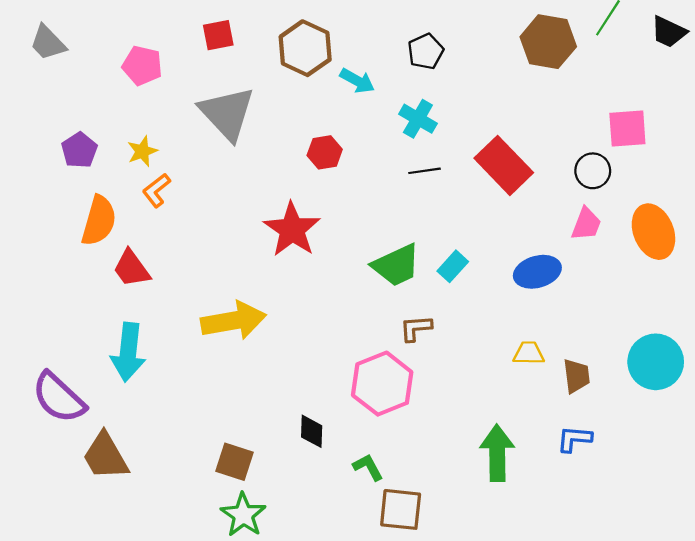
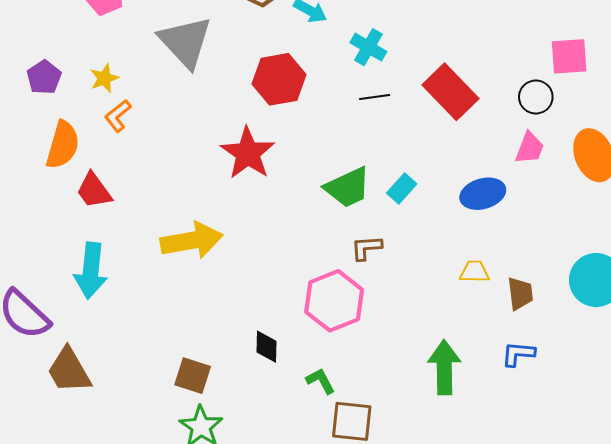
red hexagon: (325, 152) -> (279, 79), size x1.6

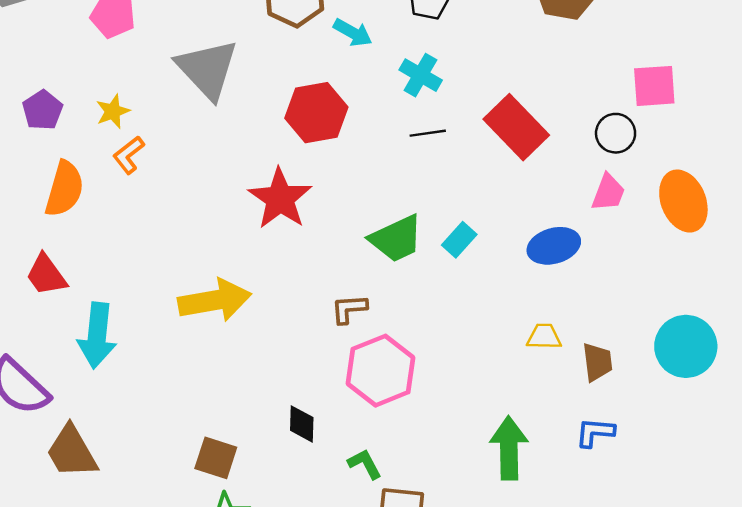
red trapezoid: (94, 191) -> (46, 275), moved
brown L-shape: (366, 248) -> (349, 309), moved

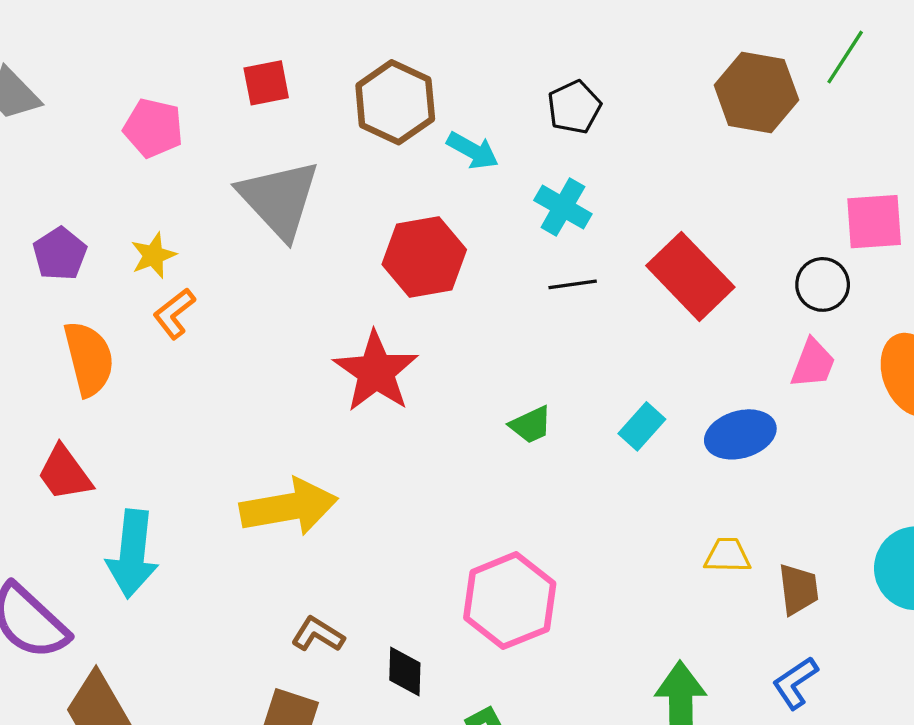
orange semicircle: (64, 189) -> (89, 359), turned -30
green trapezoid: (396, 239) -> (531, 425), size x0.6
cyan rectangle: (459, 240) -> (642, 426), moved
brown L-shape: (349, 309) -> (318, 634), moved, turned 36
blue L-shape: (595, 432) -> (795, 683), turned -39

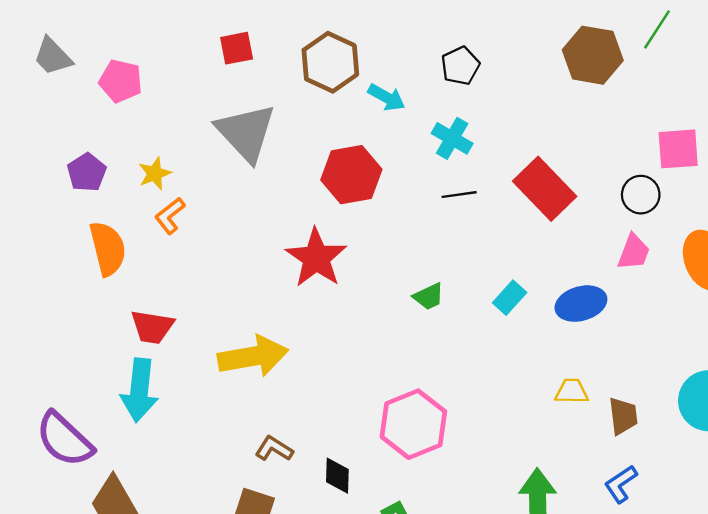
pink pentagon: (153, 128) -> (121, 81), moved
red trapezoid: (65, 473) -> (152, 327), moved, turned -45

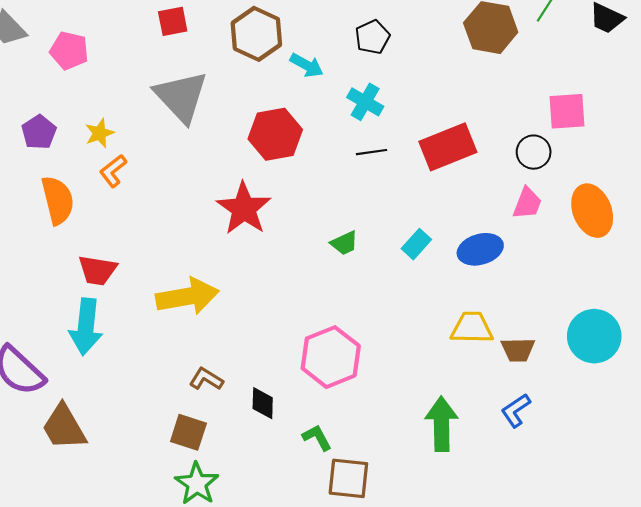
red rectangle: (545, 189) -> (448, 147), turned -68
yellow trapezoid: (572, 391) -> (472, 328), size x1.4
brown trapezoid: (623, 416) -> (518, 350), turned 96

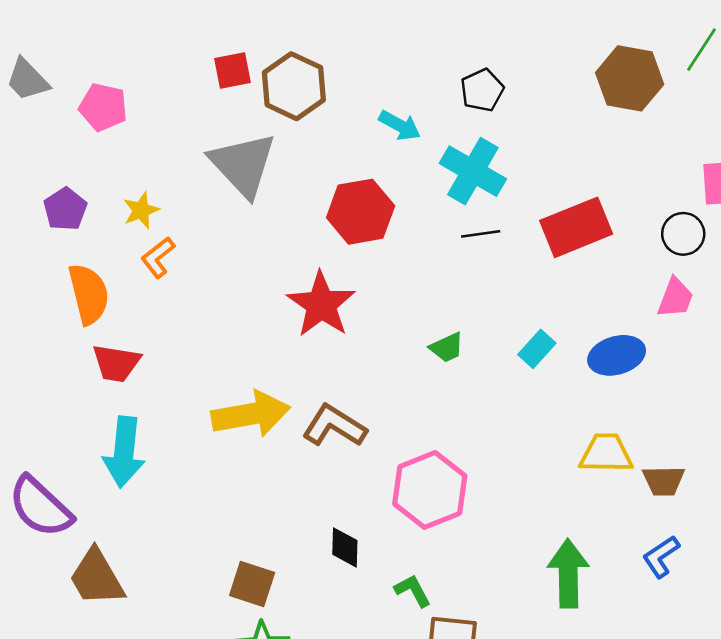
brown hexagon: (256, 34) -> (294, 86), moved
cyan cross: (365, 102) -> (473, 171), size x1.4
red trapezoid: (97, 270) -> (116, 363), moved
brown L-shape: (206, 379) -> (334, 426), moved, size x1.5

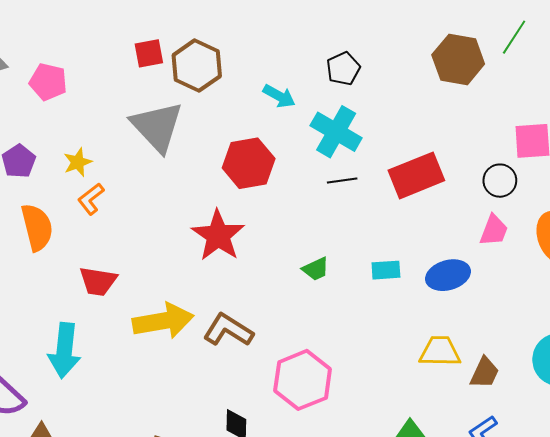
cyan rectangle: (537, 349) -> (386, 270), turned 44
red trapezoid: (116, 363) -> (98, 281), moved
brown trapezoid: (664, 481) -> (485, 373), turned -64

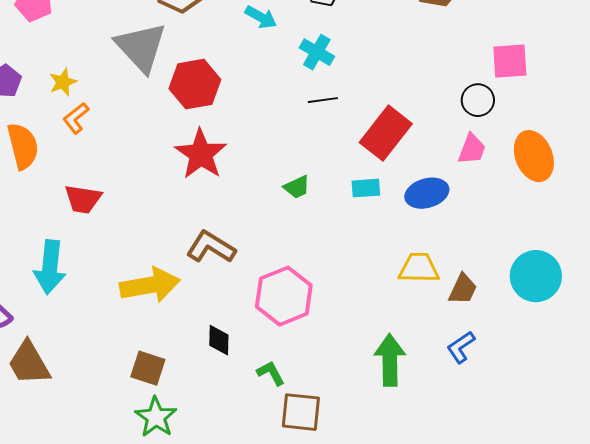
cyan cross: (336, 132) -> (317, 52), size x0.7
red hexagon: (249, 163) -> (195, 84), moved
red rectangle: (416, 175) -> (386, 133), moved, turned -30
yellow arrow: (163, 321) -> (150, 285), moved

